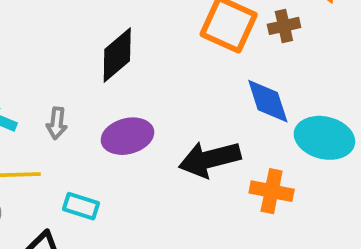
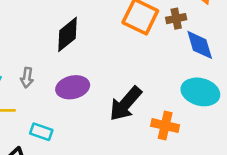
blue diamond: (268, 101) -> (200, 45), moved
black arrow: (210, 159) -> (126, 104), turned -36

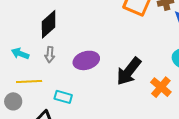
black diamond: (67, 34) -> (49, 24), moved
orange cross: (165, 126) -> (161, 87), turned 30

